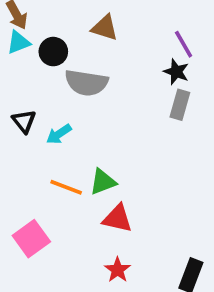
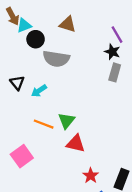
cyan triangle: (18, 42) -> (24, 25), moved
green triangle: (103, 182) -> (66, 121), turned -30
red star: (118, 270) -> (91, 176), moved

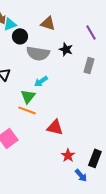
black star: (112, 52) -> (66, 49), moved
cyan arrow: (39, 91) -> (41, 81), moved
green triangle: (66, 121) -> (28, 96), moved

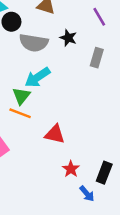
cyan arrow: (41, 81) -> (37, 77), size x1.5

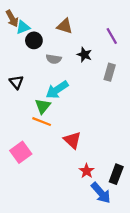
gray semicircle: (34, 43) -> (54, 59), size x0.6
red triangle: (55, 134) -> (72, 140), turned 30
blue arrow: (87, 194) -> (101, 193), size x1.5

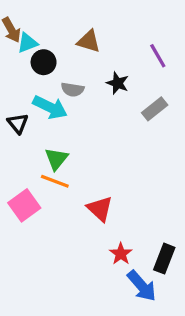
gray rectangle: (110, 72) -> (155, 109), turned 35
cyan arrow: (57, 90) -> (50, 107), moved, turned -120
pink square: (21, 152) -> (24, 205), moved

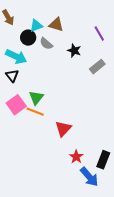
cyan triangle: (27, 43) -> (36, 26), moved
gray semicircle: (73, 90) -> (46, 44), moved, turned 32
cyan arrow: (50, 107) -> (16, 57), moved
pink square: (24, 205) -> (16, 105), moved
red triangle: (100, 209) -> (63, 129), turned 30

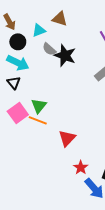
brown triangle: (56, 25) -> (60, 19), moved
black circle: (28, 38) -> (18, 42), moved
black star: (74, 51) -> (65, 55), moved, size x1.5

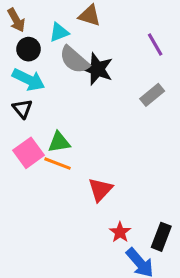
gray semicircle: (49, 49) -> (74, 60), size x1.5
green triangle: (39, 106) -> (59, 142), turned 42

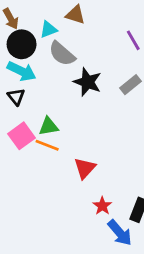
black circle: (29, 49) -> (22, 44), size x1.4
black star: (97, 69) -> (87, 82), moved

